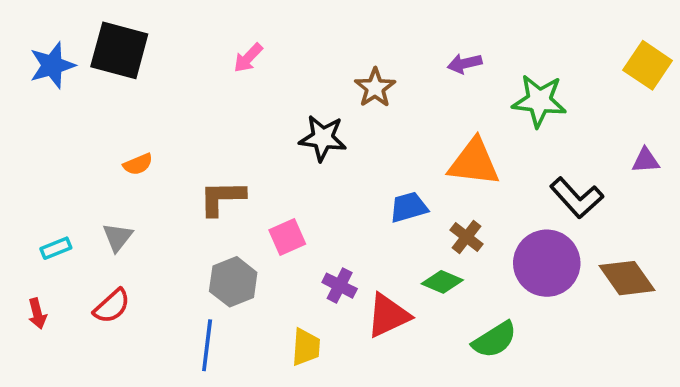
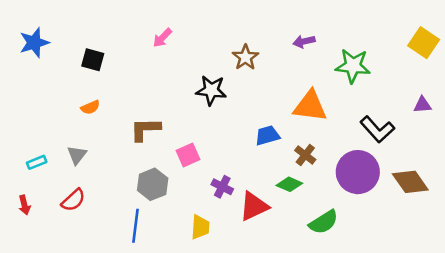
black square: (119, 50) -> (93, 60), moved, size x0.6

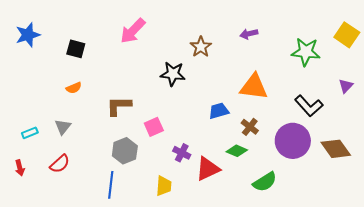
pink arrow: (162, 38) -> (133, 31), size x1.6
green star: (353, 66) -> (306, 52), moved
purple triangle: (422, 105) -> (346, 86), turned -42

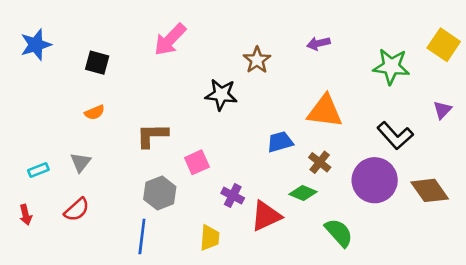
green semicircle: (265, 182) -> (339, 233), turned -100

